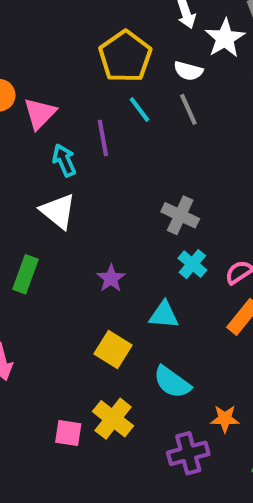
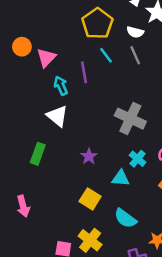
gray cross: (180, 215) -> (130, 119), size x1.4
cyan cross: (192, 264) -> (138, 159), moved

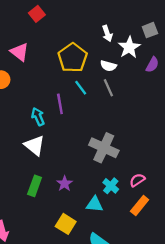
pink triangle: (46, 58) -> (20, 52), moved, turned -36
green rectangle: (38, 154) -> (35, 186), moved

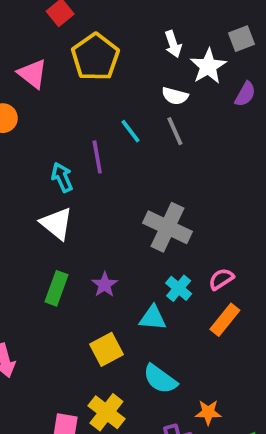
yellow pentagon: (73, 58) -> (95, 57), moved
yellow square: (66, 224) -> (106, 349), turned 30

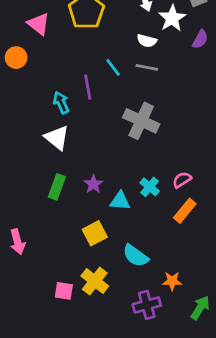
gray line: (175, 131) -> (147, 67), turned -55
gray cross: (168, 227) -> (141, 121), moved
cyan triangle: (153, 318) -> (120, 201), moved

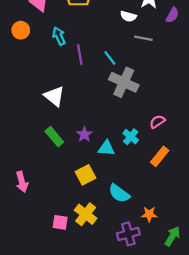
cyan line: (113, 67) -> (110, 58), moved
gray line: (147, 67) -> (143, 38), moved
cyan arrow: (61, 103) -> (59, 36), moved
pink semicircle: (182, 180) -> (157, 122), moved
green rectangle: (57, 187) -> (54, 137), turned -60

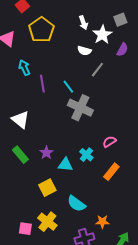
gray line: (143, 38) -> (97, 70), turned -63

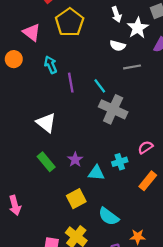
gray line: (97, 70) -> (132, 67), turned 42
cyan cross: (86, 155) -> (120, 162), turned 32

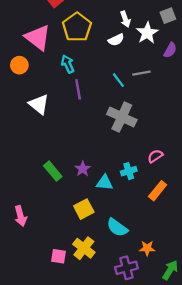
pink triangle: (32, 32) -> (38, 38), size x1.4
white semicircle: (118, 46) -> (116, 40), moved, turned -40
cyan arrow: (51, 65) -> (68, 64), moved
cyan line: (100, 86) -> (118, 80), moved
white triangle: (46, 123) -> (39, 104), moved

